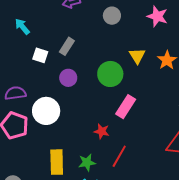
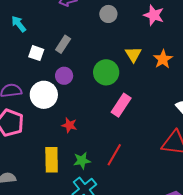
white circle: (46, 111) -> (44, 95), moved
red star: (102, 131) -> (69, 125), moved

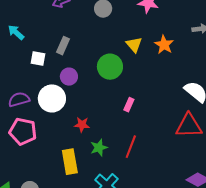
pink rectangle: (121, 105) -> (129, 105), moved, size x0.6
green star: (82, 161) -> (99, 148), moved

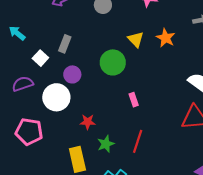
white square: (38, 58) -> (40, 58), turned 35
purple semicircle: (19, 99) -> (23, 84), moved
pink rectangle: (129, 105) -> (134, 100), turned -40

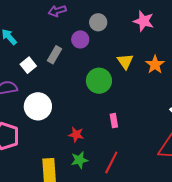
purple circle: (72, 74) -> (80, 39), moved
red star: (88, 122) -> (76, 135), moved

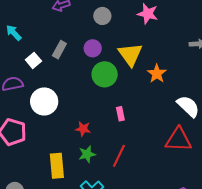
purple circle: (80, 39) -> (93, 48), moved
yellow triangle: (125, 61) -> (130, 54), size x1.5
orange star: (155, 65) -> (157, 74), moved

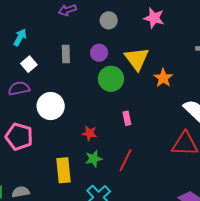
cyan arrow: (14, 33) -> (20, 37), turned 72
gray rectangle: (59, 50) -> (66, 54), turned -30
white square: (33, 60) -> (29, 64), moved

